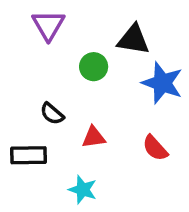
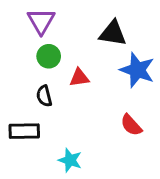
green circle: (94, 67) -> (49, 56), moved
black semicircle: (52, 114) -> (44, 96), turned 35
red triangle: (94, 137) -> (79, 78), moved

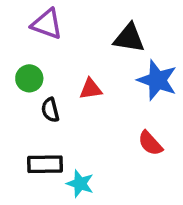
purple triangle: (41, 21) -> (47, 24), turned -40
green circle: (49, 56) -> (29, 78), moved
black rectangle: (24, 131) -> (45, 164), moved

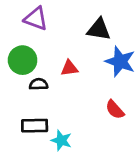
green circle: (29, 78) -> (23, 60), size x1.4
black semicircle: (50, 110) -> (39, 84), turned 102

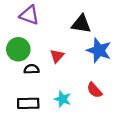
red triangle: (69, 68) -> (57, 56), turned -40
cyan star: (61, 140) -> (62, 99), moved

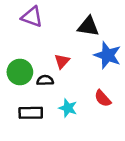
green circle: (18, 49) -> (20, 72), moved
black semicircle: (32, 69) -> (45, 80), moved

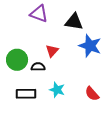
purple triangle: (32, 17) -> (39, 14), moved
red semicircle: (103, 98) -> (92, 94), moved

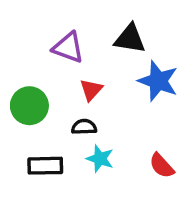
purple triangle: (39, 14) -> (68, 48), moved
black semicircle: (38, 67) -> (84, 127), moved

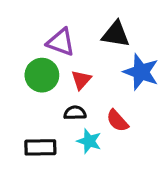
green circle: (29, 106) -> (42, 75), moved
red semicircle: (162, 166) -> (117, 121), moved

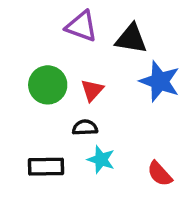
purple triangle: (61, 42) -> (81, 26), moved
red semicircle: (117, 121) -> (160, 174), moved

